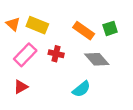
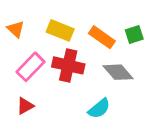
yellow rectangle: (37, 25) -> (60, 30), moved
red cross: (56, 54) -> (68, 65), size x1.6

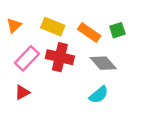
orange triangle: (16, 29) -> (14, 25), turned 35
cyan semicircle: (99, 109) -> (99, 95), moved

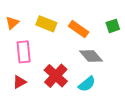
green square: (117, 30) -> (113, 26), moved
red cross: (60, 57) -> (56, 76), moved, turned 30
pink rectangle: (27, 58) -> (24, 52), turned -50

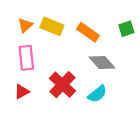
orange triangle: (12, 23) -> (25, 25), moved

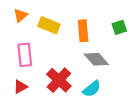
orange triangle: (25, 25) -> (20, 15), moved
orange rectangle: (88, 32) -> (83, 31), turned 50

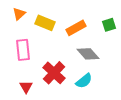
orange rectangle: (83, 31) -> (76, 28), turned 66
red triangle: (20, 87) -> (26, 87), moved, turned -32

